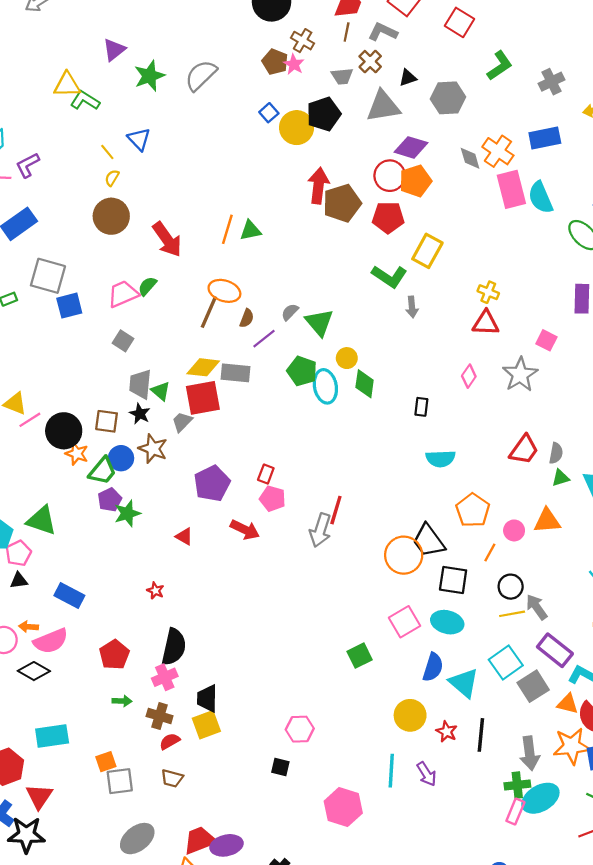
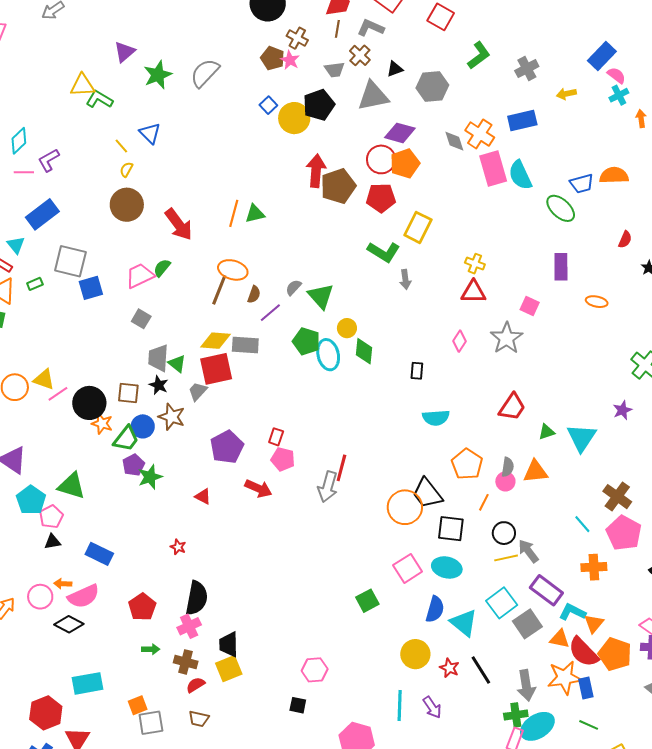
gray semicircle: (556, 453) -> (508, 467), moved
black line: (481, 735) -> (481, 670), turned -36

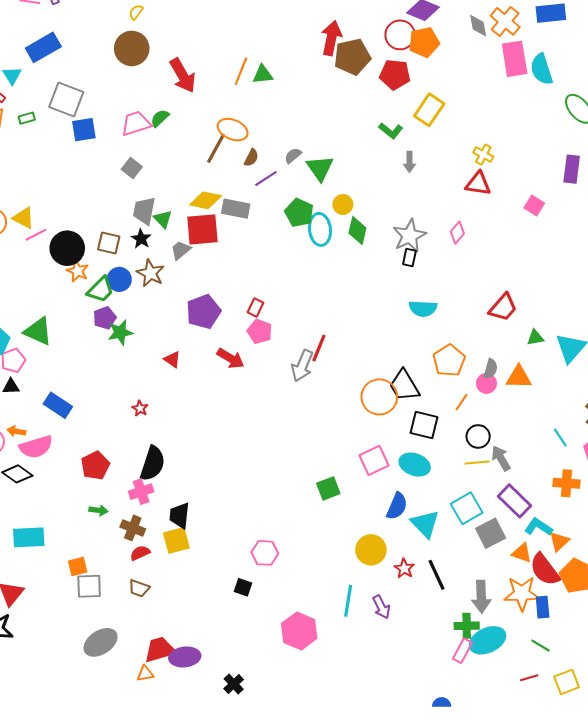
green L-shape: (384, 252) -> (391, 131), size x0.7
gray star: (507, 338) -> (409, 236), moved

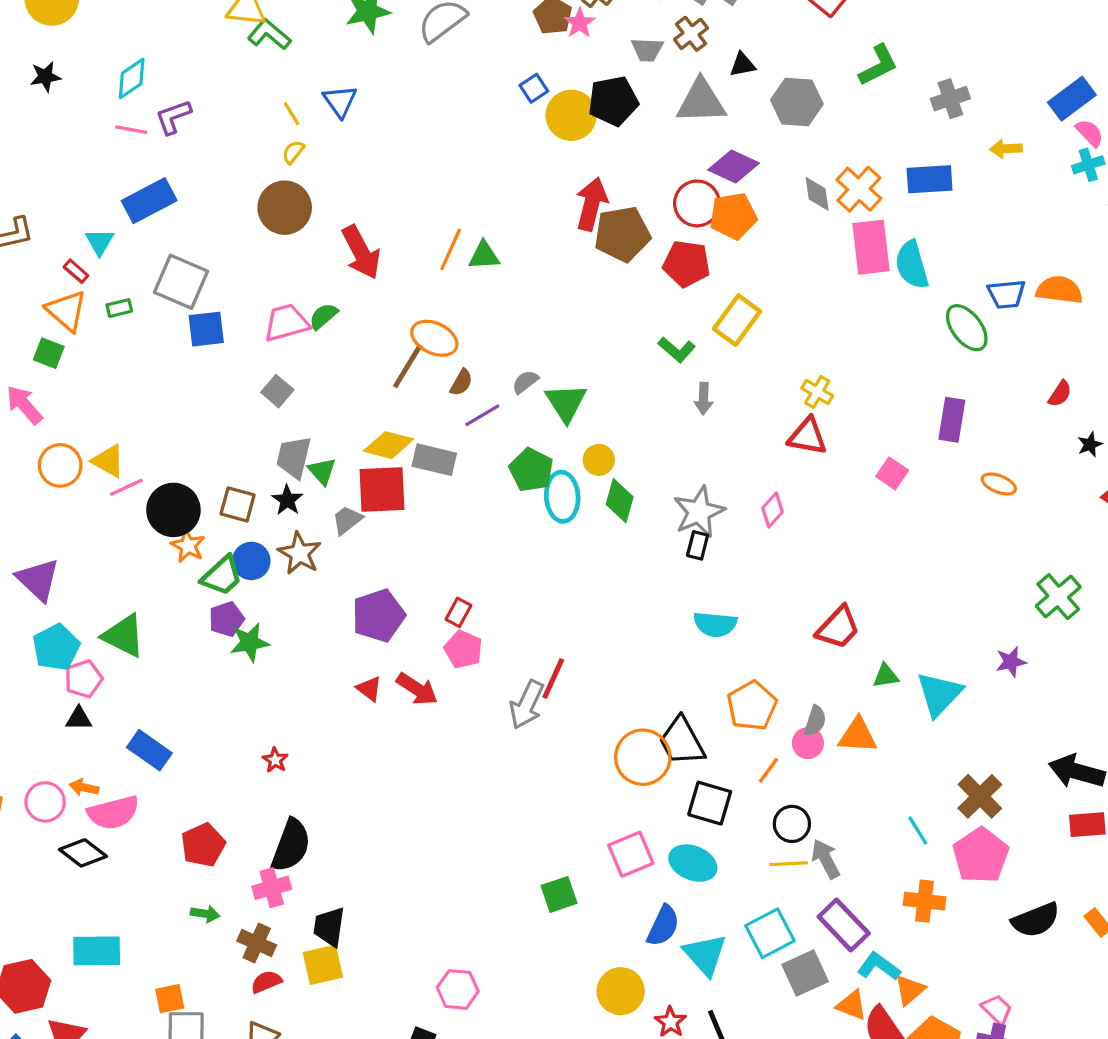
red triangle: (172, 359) -> (369, 689), moved

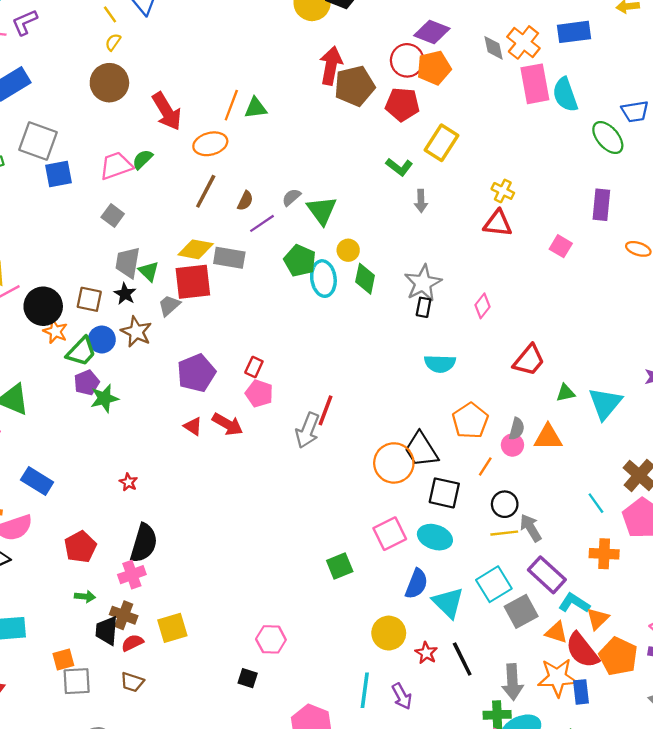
orange ellipse: (434, 338) -> (210, 144), moved, turned -36
pink diamond: (773, 510) -> (482, 306), moved
black trapezoid: (329, 927) -> (107, 631), moved

